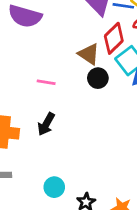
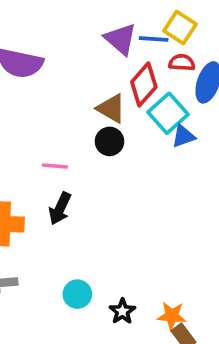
black circle: (98, 78) -> (110, 141), moved
pink line: (46, 82) -> (55, 166), moved

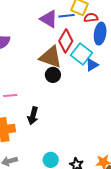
red semicircle: (182, 63) -> (91, 18), moved
brown triangle: (111, 108) -> (51, 57), size x1.4
pink line: (55, 166) -> (10, 95), moved

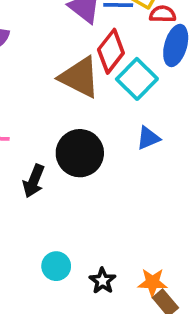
blue triangle: (92, 65) -> (148, 138), moved
black circle: (53, 75) -> (80, 153), moved, size x1.6

